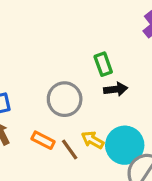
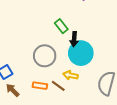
black arrow: (116, 89) -> (74, 39), turned 120
cyan circle: (125, 145) -> (81, 53), moved

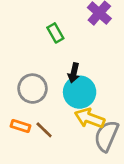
green rectangle: (61, 26) -> (55, 33), moved
yellow arrow: (70, 75) -> (90, 118), moved, size x1.5

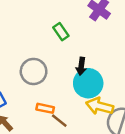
gray circle: (33, 89) -> (34, 71), moved
orange rectangle: (21, 126) -> (45, 108), moved

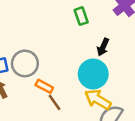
black arrow: (81, 66) -> (103, 47), moved
gray circle: (34, 71) -> (25, 63), moved

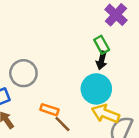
green rectangle: (81, 16) -> (102, 45), moved
gray circle: (25, 63) -> (23, 73), moved

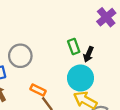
green rectangle: (102, 45) -> (74, 47), moved

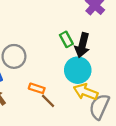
black arrow: (88, 54) -> (82, 45), size x1.5

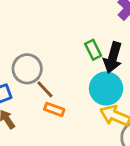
brown line: (48, 101) -> (45, 89), moved

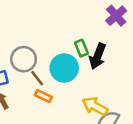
cyan circle: (106, 88) -> (64, 68), moved

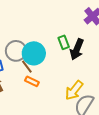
cyan circle: (64, 68) -> (34, 53), moved
yellow arrow: (95, 106) -> (74, 90), turned -80

